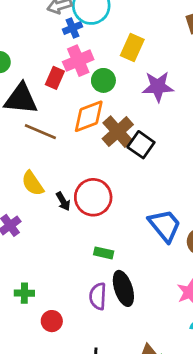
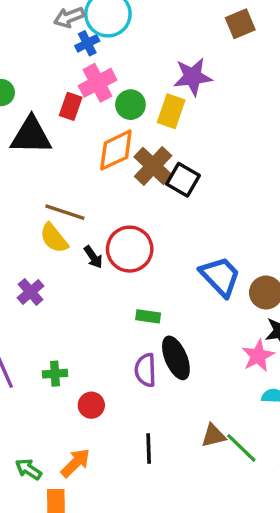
yellow rectangle: (132, 47) -> (171, 111), moved
purple star: (158, 87) -> (193, 77), moved
brown line: (40, 132) -> (65, 212), moved

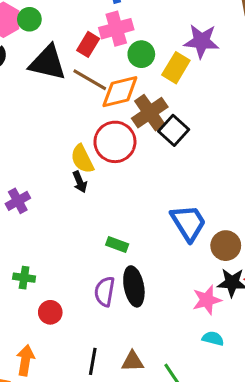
brown line: (65, 212) -> (90, 80), moved
yellow semicircle: (54, 238) -> (82, 159), moved
red circle: (130, 249) -> (115, 142), moved
brown triangle: (213, 436) -> (133, 361), moved
orange arrow: (76, 463) -> (25, 360), turned -48

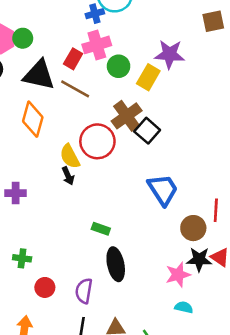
orange diamond: (120, 92) -> (33, 119), moved, turned -60
purple cross: (18, 201) -> (16, 193), turned 30
blue trapezoid: (188, 223) -> (163, 190), moved
purple semicircle: (105, 291) -> (84, 291), moved

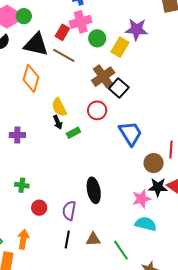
red circle: (97, 141) -> (97, 110), moved, size x0.7
green rectangle: (101, 229) -> (73, 133), moved, turned -48
cyan semicircle: (184, 307) -> (146, 224), size x1.5

